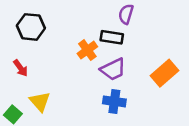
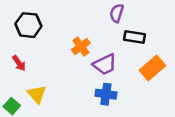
black rectangle: (112, 37) -> (135, 37), moved

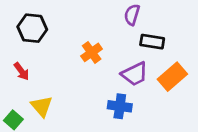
purple trapezoid: (105, 64) -> (135, 74), moved

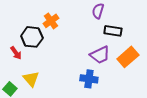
black hexagon: (32, 28) -> (32, 37), moved
orange cross: (92, 52) -> (51, 21), moved

